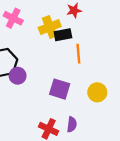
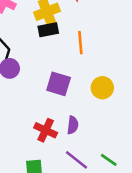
black rectangle: (63, 35) -> (48, 30), moved

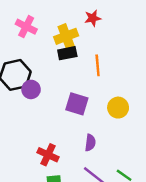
red cross: (46, 130) -> (48, 155), moved

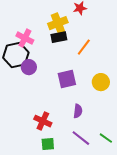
pink cross: (26, 27) -> (25, 38), moved
orange line: (98, 65) -> (84, 47), turned 42
purple square: (77, 104) -> (67, 79), turned -30

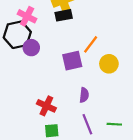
orange line: (84, 47) -> (91, 44), moved
purple line: (81, 138) -> (87, 124), turned 30
green line: (106, 138) -> (114, 124), turned -32

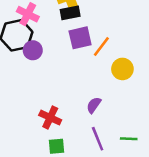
purple square: (72, 61) -> (80, 38), moved
purple semicircle: (84, 95) -> (94, 105), turned -152

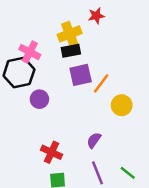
purple circle: (33, 50) -> (39, 99), moved
green line: (129, 139) -> (128, 173), turned 35

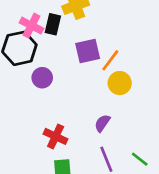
black rectangle: (71, 51) -> (53, 24), moved, turned -66
yellow circle: (122, 105) -> (120, 83), moved

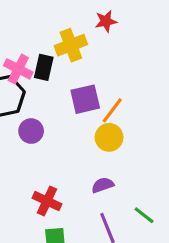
yellow circle: (120, 83) -> (109, 137), moved
purple semicircle: (102, 123) -> (103, 185), turned 36
green line: (140, 159) -> (144, 215), moved

